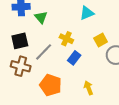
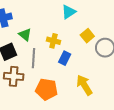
green triangle: (41, 17) -> (25, 35), moved
gray line: (44, 52) -> (34, 58), turned -30
yellow arrow: (88, 88) -> (84, 85), size x1.5

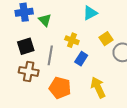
green triangle: (25, 35) -> (45, 20), moved

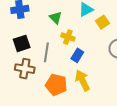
green triangle: (45, 20) -> (56, 18), moved
yellow square: (106, 39) -> (102, 22), moved
yellow arrow: (98, 87) -> (82, 81), moved

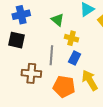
black square: (22, 43) -> (17, 40), moved, turned 36
blue rectangle: (77, 55) -> (75, 58), moved

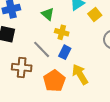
gray line: (51, 55) -> (42, 49), turned -48
orange pentagon: (64, 87) -> (54, 81), turned 30

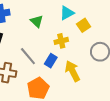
yellow cross: (62, 32) -> (61, 41), moved, turned -32
yellow arrow: (80, 74) -> (73, 71), moved

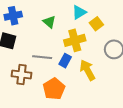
yellow cross: (61, 41) -> (75, 40), size x1.5
gray line: (28, 56) -> (42, 57), turned -42

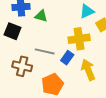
green triangle: (49, 22) -> (41, 16), moved, turned -32

